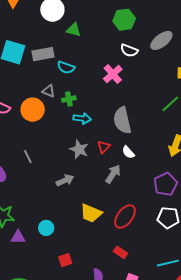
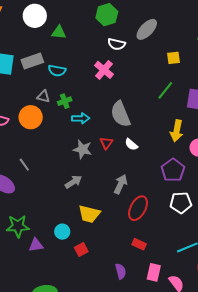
gray line: (28, 157) -> (24, 165), moved
gray arrow: (113, 174) -> (121, 184), moved
yellow trapezoid: (91, 213) -> (89, 214), moved
red square: (65, 260) -> (81, 250), moved

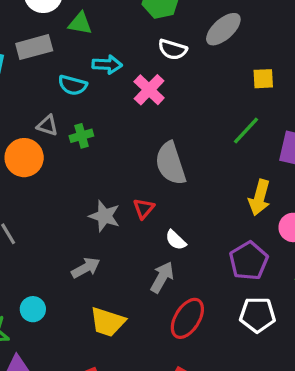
gray rectangle: (32, 61) -> (34, 47), moved
cyan arrow: (81, 118) -> (107, 65), moved
white semicircle: (131, 144) -> (176, 240), moved
cyan circle: (62, 232) -> (33, 309), moved

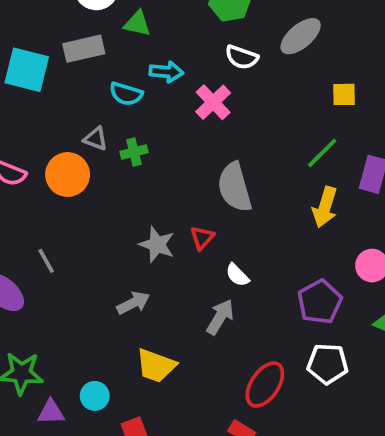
yellow arrow: (260, 198) -> (325, 207), moved
cyan circle: (33, 309) -> (95, 396), moved
red ellipse: (187, 318) -> (265, 385), moved

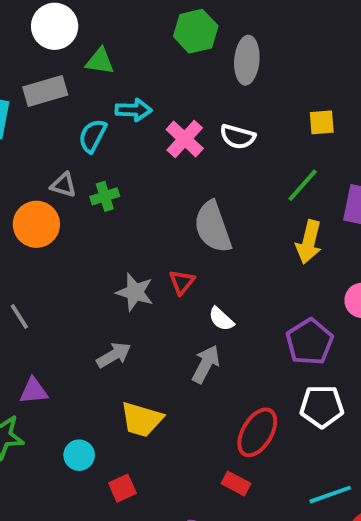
gray ellipse: (301, 36) -> (247, 60), moved, turned -42
white semicircle: (242, 57) -> (238, 137), moved
cyan semicircle: (126, 94) -> (93, 136), turned 104
purple triangle: (51, 412) -> (34, 391), moved

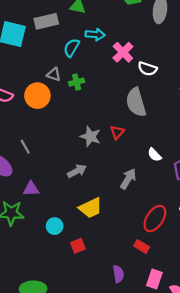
white semicircle: (238, 137) -> (147, 69), moved
white semicircle: (221, 319) -> (155, 155), moved
yellow trapezoid: (142, 419) -> (91, 208), turned -45

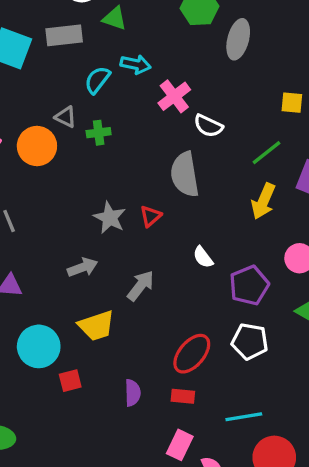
gray arrow: (128, 179) -> (141, 286), moved
cyan circle: (55, 226) -> (39, 346), size x1.6
red rectangle: (142, 246) -> (183, 396), moved, turned -32
purple semicircle: (118, 274) -> (133, 393), moved

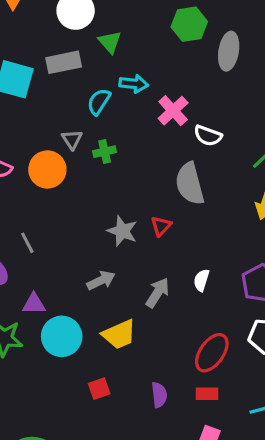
green triangle: (115, 18) -> (110, 42), turned 35
gray triangle: (66, 117) -> (72, 140), turned 35
white semicircle: (203, 257) -> (201, 280), moved, turned 60
cyan circle: (39, 346) -> (62, 336), moved

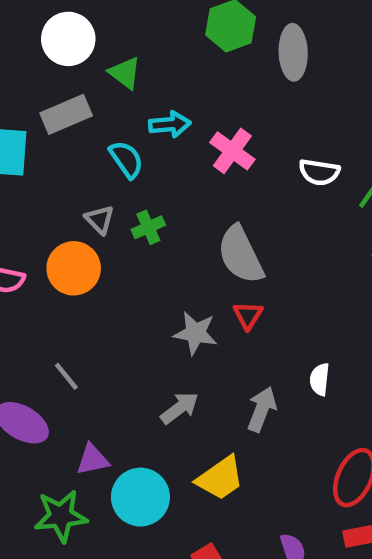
cyan semicircle: (99, 102) -> (126, 159), turned 124
white semicircle: (208, 136) -> (319, 172), moved
gray semicircle: (190, 184) -> (241, 255), moved

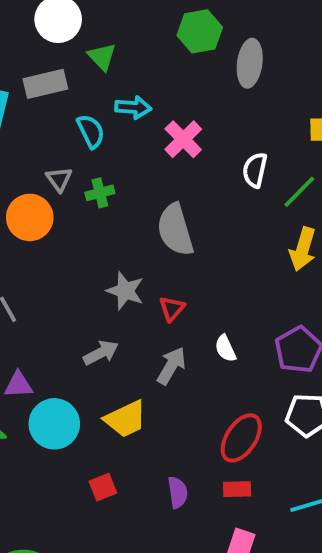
white semicircle: (319, 172) -> (255, 170), turned 84
red triangle: (248, 315) -> (172, 309), moved
white semicircle: (320, 379) -> (225, 348), turned -40

